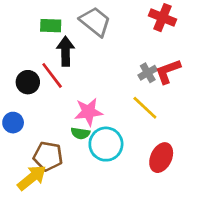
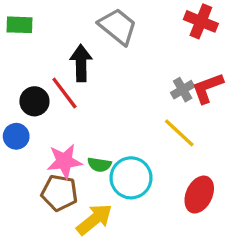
green rectangle: (51, 26) -> (19, 25), moved
pink star: (88, 112) -> (64, 161), moved
blue circle: (13, 123) -> (16, 136), moved
yellow arrow: (32, 178) -> (94, 219), moved

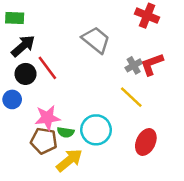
gray trapezoid: (118, 26) -> (96, 40), moved
black arrow: (81, 63) -> (23, 46), moved, turned 50
green semicircle: (99, 165) -> (66, 132), moved

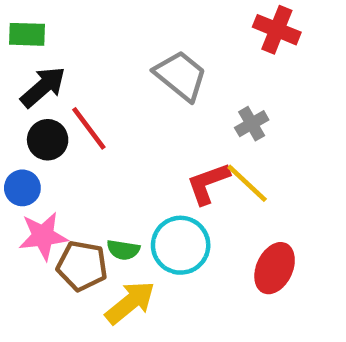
red L-shape: (152, 64) -> (208, 183), moved
pink star: (47, 118) -> (43, 236), moved

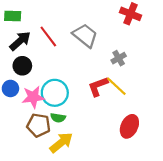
red line: (89, 128) -> (48, 37), moved
pink star: (43, 236) -> (33, 97), moved
cyan circle: (181, 245) -> (55, 93), moved

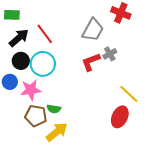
gray trapezoid: (85, 35) -> (93, 30), moved, turned 80
red L-shape: (98, 86) -> (91, 62), moved
yellow line: (116, 86) -> (129, 94), moved
cyan circle: (55, 93) -> (43, 64), moved

